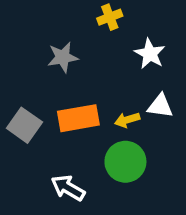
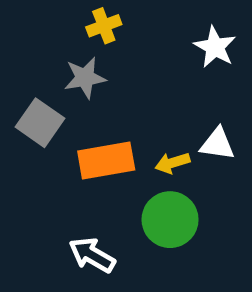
yellow cross: (110, 17) -> (104, 26), moved
white star: (150, 54) -> (215, 47), moved
gray square: (24, 125) -> (40, 123), moved

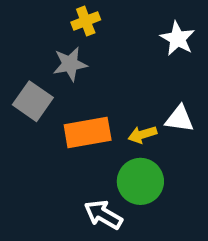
white arrow: (92, 255) -> (103, 215), moved

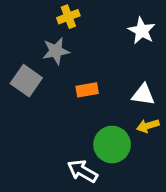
orange rectangle: (88, 132) -> (87, 90), moved, size x0.6
yellow arrow: (142, 134) -> (148, 126), moved

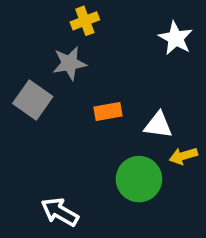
white triangle: (143, 95) -> (158, 125), moved
white arrow: (82, 171) -> (60, 212), moved

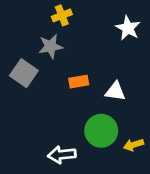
yellow arrow: (183, 156) -> (134, 145), moved
white arrow: (60, 212) -> (62, 155), moved, turned -36

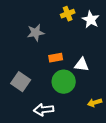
yellow cross: (62, 15) -> (68, 14), moved
gray square: (24, 73) -> (21, 82), moved
green circle: (101, 131) -> (64, 82), moved

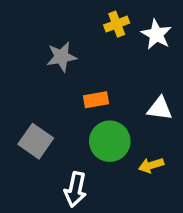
white triangle: (82, 65) -> (160, 108), moved
yellow arrow: (95, 103) -> (151, 165), moved
white arrow: (44, 110) -> (75, 189), turned -72

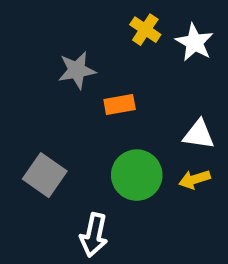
yellow cross: (117, 24) -> (145, 30), turned -35
orange rectangle: (96, 100) -> (120, 104), moved
yellow arrow: (151, 165) -> (195, 179), moved

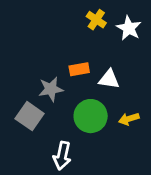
gray star: (77, 70) -> (51, 89), moved
white triangle: (199, 134) -> (109, 79), moved

